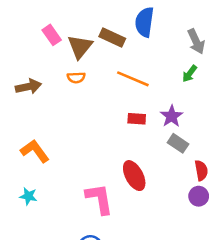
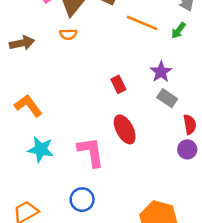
orange line: (133, 79) -> (142, 23), moved
red rectangle: (137, 119) -> (118, 84), moved, turned 60
cyan star: (28, 196) -> (41, 149), moved, size x1.5

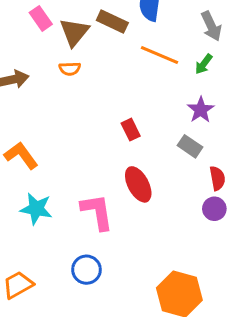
purple star: (161, 72) -> (201, 110), moved

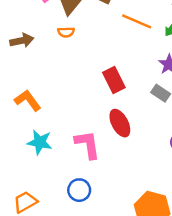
red rectangle: (131, 130) -> (114, 80), size x1.5

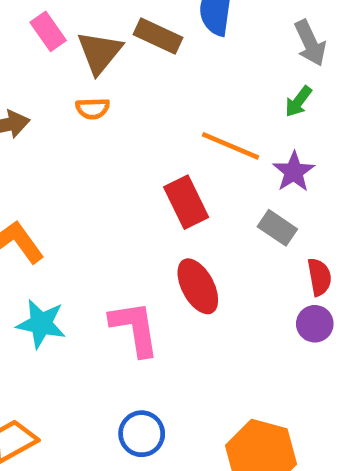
orange line: (137, 21) -> (231, 146), moved
blue circle: (79, 190) -> (142, 434), moved

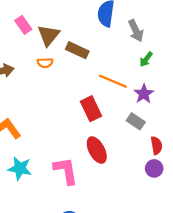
brown rectangle: (158, 36) -> (77, 50), moved
gray arrow: (310, 43) -> (136, 31), moved

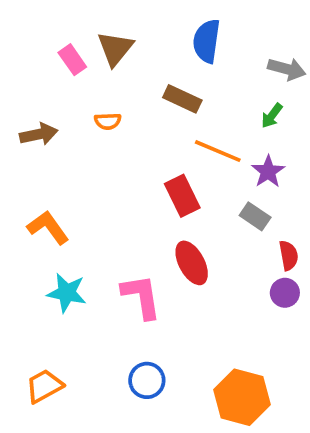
gray arrow: (136, 31) -> (287, 69), moved, turned -50
brown triangle: (49, 35) -> (115, 48), moved
brown rectangle: (77, 50) -> (182, 99), moved

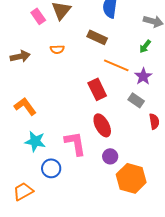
purple circle: (285, 293) -> (110, 156), moved
blue circle: (147, 380) -> (51, 168), moved
orange hexagon: (242, 397) -> (131, 178), moved

